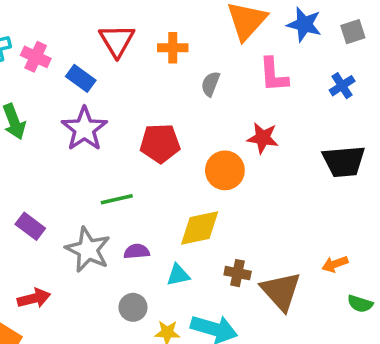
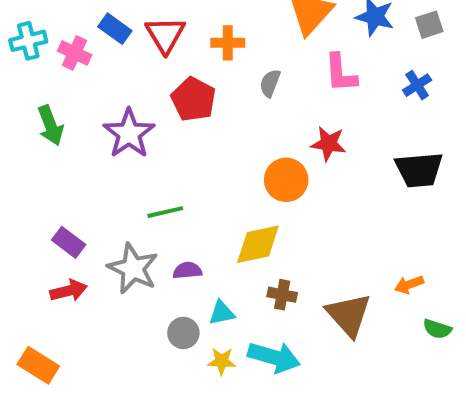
blue rectangle: (81, 78) -> (115, 29), moved
red pentagon: (160, 143) -> (193, 99), moved, turned 30
brown cross: (238, 273) -> (282, 295), moved
cyan triangle: (178, 275) -> (222, 313), moved
red arrow: (34, 298) -> (69, 291), moved

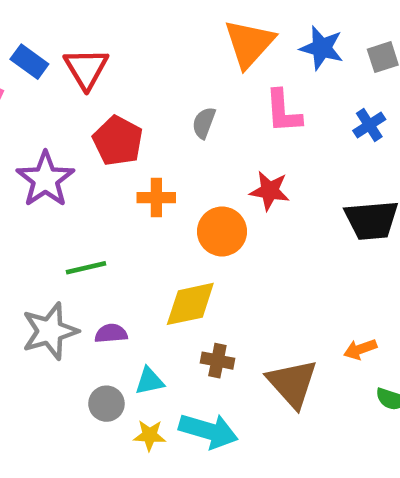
orange cross: (228, 43) -> (156, 198), moved
gray star: (133, 268) -> (50, 331), turned 30

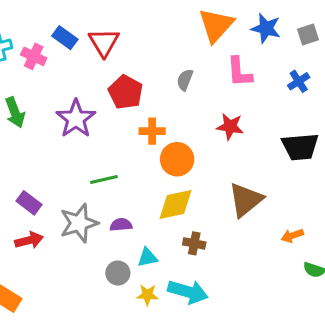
orange circle: (222, 231) -> (177, 159), moved
brown triangle: (292, 383) -> (246, 200), moved, turned 33

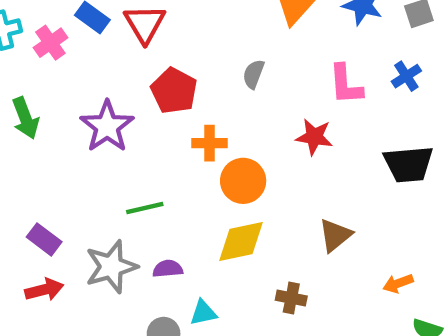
pink cross: (34, 56) -> (50, 43), turned 30
pink L-shape: (239, 72) -> (346, 85), moved
brown triangle: (246, 200) -> (335, 235), size x0.7
brown cross: (194, 243) -> (291, 298), moved

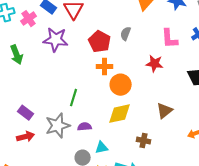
red pentagon: (174, 91) -> (100, 42), moved
purple star: (107, 126) -> (56, 40), moved, turned -30
green line: (145, 208) -> (74, 98), turned -60

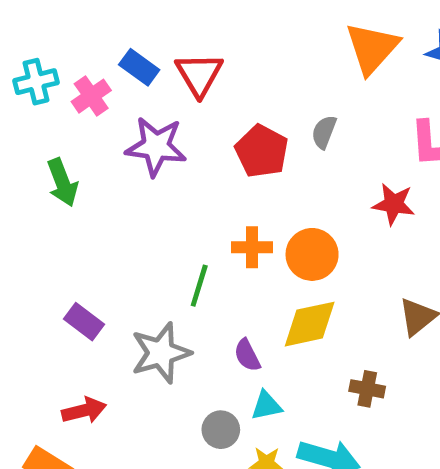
orange cross: (105, 67) -> (252, 247), moved
purple semicircle: (85, 127) -> (247, 355), moved, turned -112
red arrow: (26, 137) -> (84, 410), moved

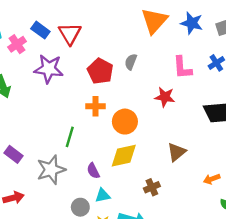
orange cross: (252, 247) -> (96, 106), moved
brown cross: (367, 389) -> (152, 187), turned -35

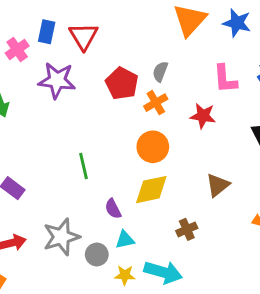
blue rectangle: (40, 30) -> (47, 32), turned 66
orange cross: (96, 106) -> (156, 103), moved, turned -30
green line: (70, 137) -> (83, 166), turned -30
gray star: (51, 170) -> (61, 237), moved

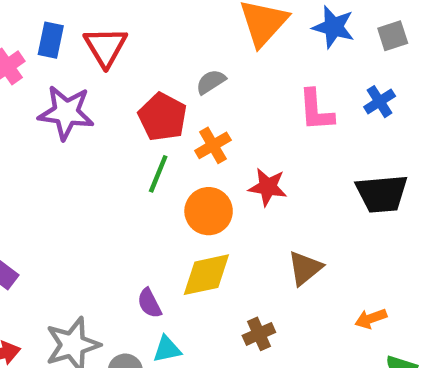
gray semicircle: (160, 72) -> (211, 82), moved, turned 36
red star: (203, 116) -> (268, 187), moved
green line: (83, 166) -> (158, 174), moved, turned 35

